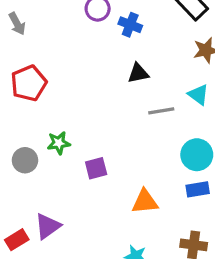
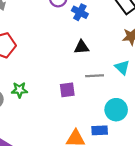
purple square: (96, 168) -> (67, 90), moved
blue rectangle: (198, 189) -> (100, 130), moved

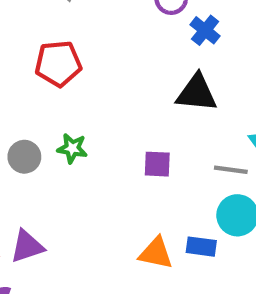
black triangle: (82, 47) -> (197, 93), size x1.5
gray line: (95, 76) -> (231, 170), moved

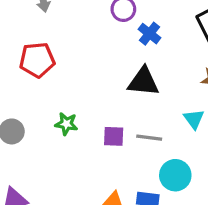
green star: (72, 148) -> (66, 124), moved
gray line: (231, 170) -> (149, 138), moved

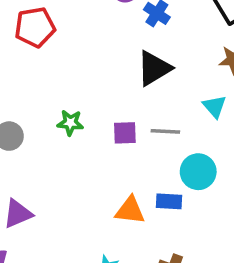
red pentagon: (37, 60) -> (35, 27), moved
black triangle: (143, 82) -> (154, 68), turned -32

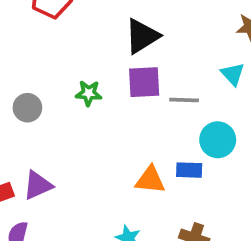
black triangle: (154, 68) -> (142, 36), moved
purple square: (125, 133) -> (144, 82), moved, size x1.4

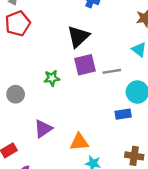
orange triangle: (150, 180) -> (79, 142), moved
purple triangle: (38, 185) -> (43, 129), moved

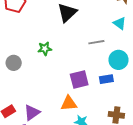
purple square: (85, 65) -> (79, 79), moved
purple triangle: (43, 129) -> (32, 113), moved

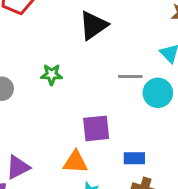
cyan circle: (118, 60) -> (158, 93), moved
blue rectangle: (106, 79) -> (134, 158), moved

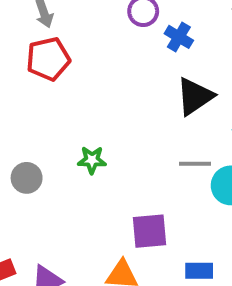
black triangle: (93, 25) -> (195, 96), moved

